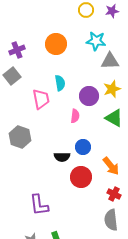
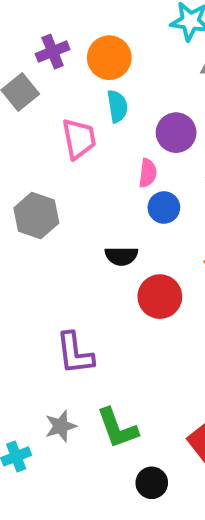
orange circle: (56, 44) -> (109, 58), moved
purple cross: (17, 50) -> (53, 52), moved
blue circle: (83, 147) -> (164, 207), moved

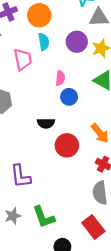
purple circle: (176, 133) -> (77, 42), moved

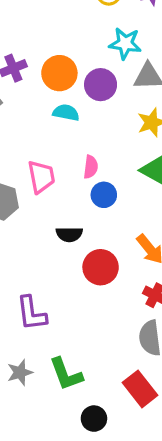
cyan semicircle: (44, 42) -> (66, 113), turned -70
purple circle: (77, 42) -> (101, 85), moved
pink trapezoid: (23, 59) -> (41, 177), moved

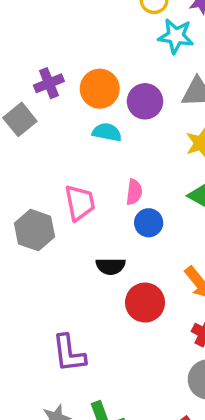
cyan star: (125, 44) -> (176, 36), moved

